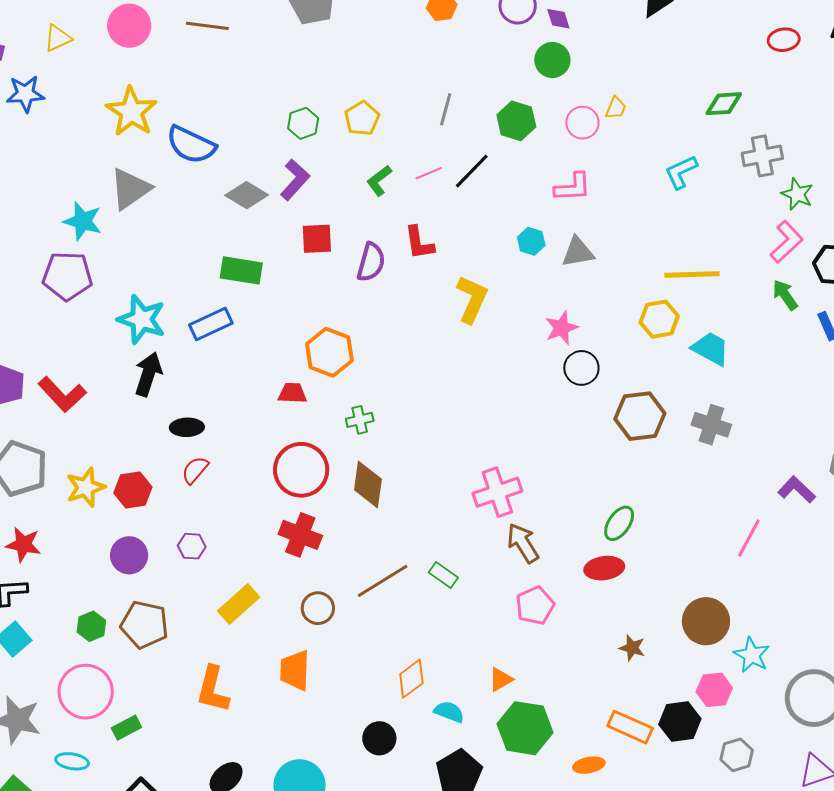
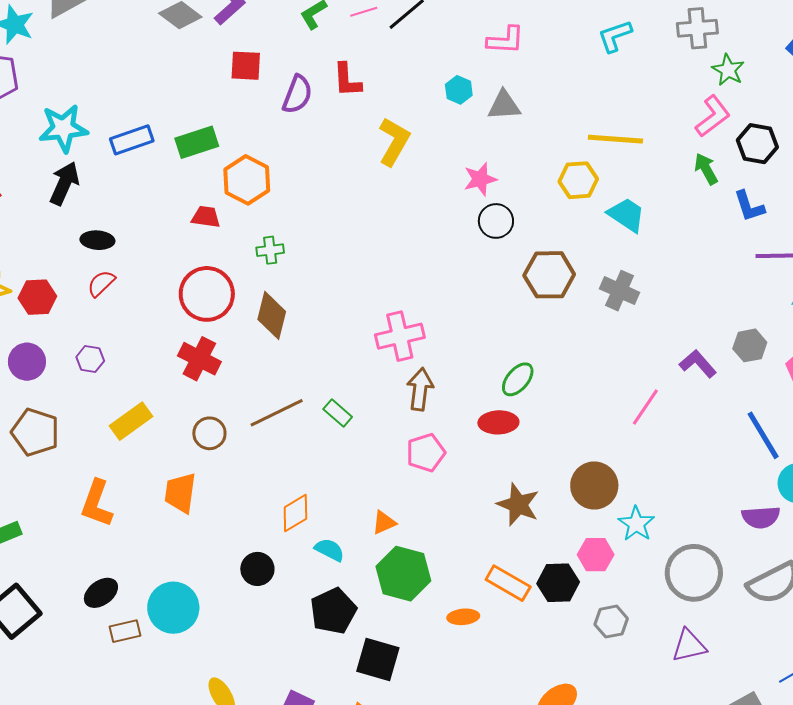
green rectangle: (241, 270) -> (197, 142), moved, turned -33
cyan star: (142, 319) -> (63, 128), turned -30
brown arrow: (523, 543) -> (420, 389), turned 33
brown star: (632, 648) -> (518, 505), size x1.6

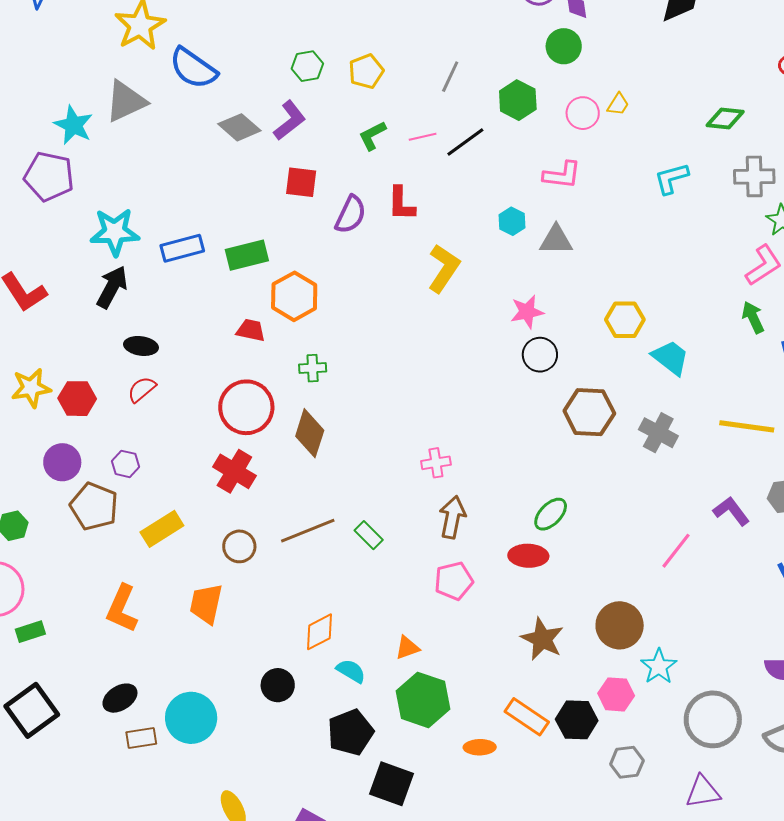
yellow line: (615, 139) -> (747, 426), moved
pink cross: (400, 336) -> (436, 463), size x0.6
brown pentagon: (35, 432) -> (94, 506), moved

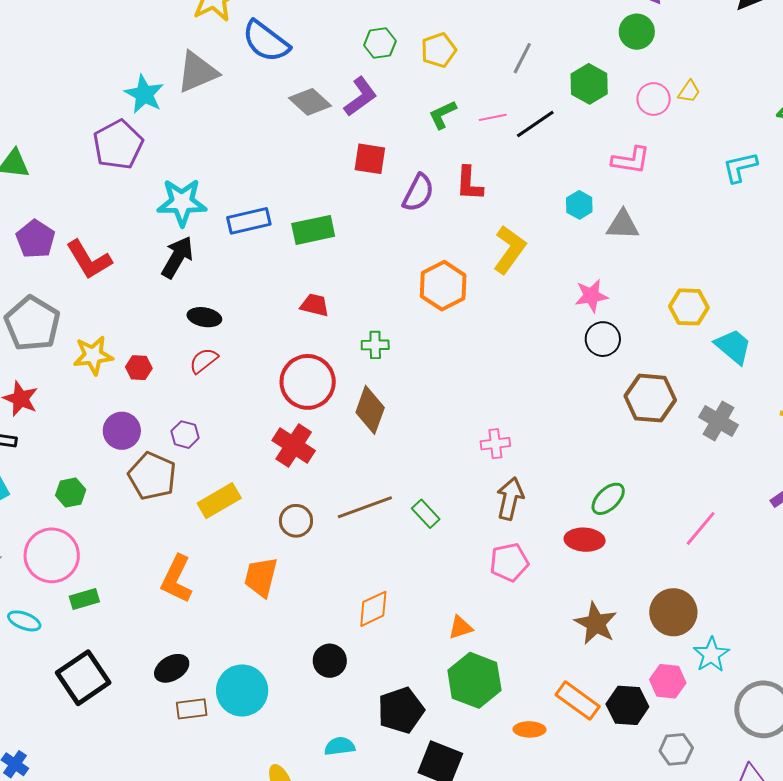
purple pentagon: (49, 176) -> (118, 145), turned 30
orange hexagon: (294, 296) -> (443, 286), moved
red hexagon: (77, 399) -> (139, 368), size x0.7
pink line: (676, 551) -> (701, 528), moved
cyan semicircle: (351, 671) -> (340, 746), moved, turned -40

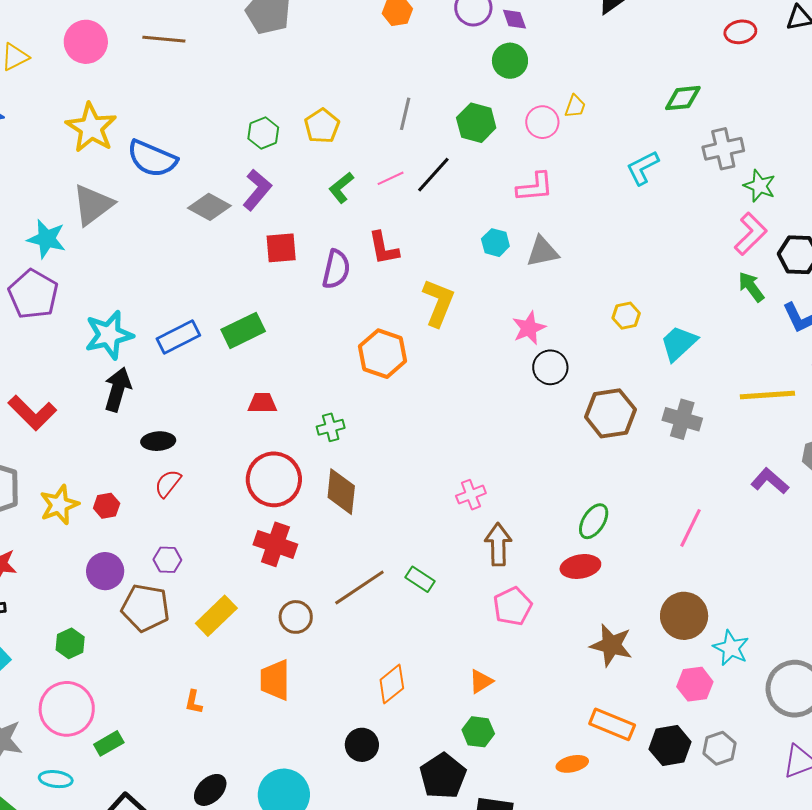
yellow hexagon: (689, 307) -> (626, 316), size x0.7
cyan trapezoid: (733, 346) -> (679, 343), turned -69
orange L-shape: (177, 579) -> (194, 702), size x0.5
green hexagon: (474, 680) -> (478, 732), moved, size x0.6
black hexagon: (627, 705) -> (670, 745), moved

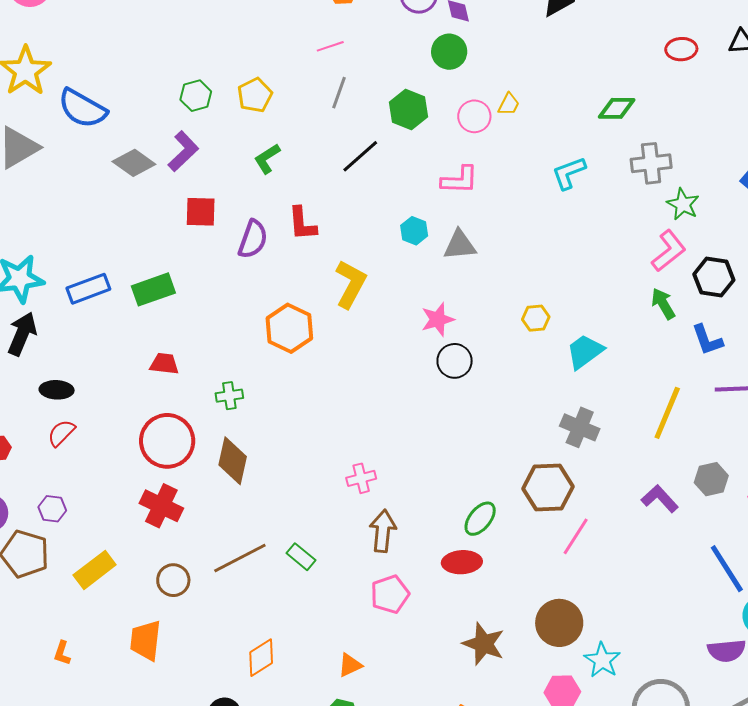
pink line: (391, 178) -> (330, 46), moved
yellow line: (767, 395) -> (667, 413), turned -70
brown hexagon: (610, 413) -> (548, 488), moved

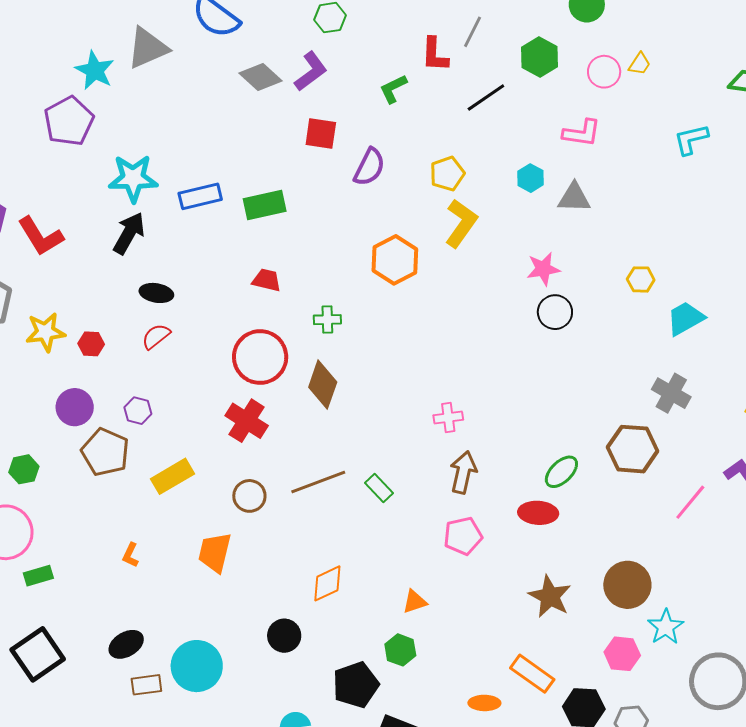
yellow pentagon: (255, 95) -> (447, 174), moved
red L-shape: (302, 224) -> (435, 54), moved
pink line: (576, 536) -> (690, 502), moved

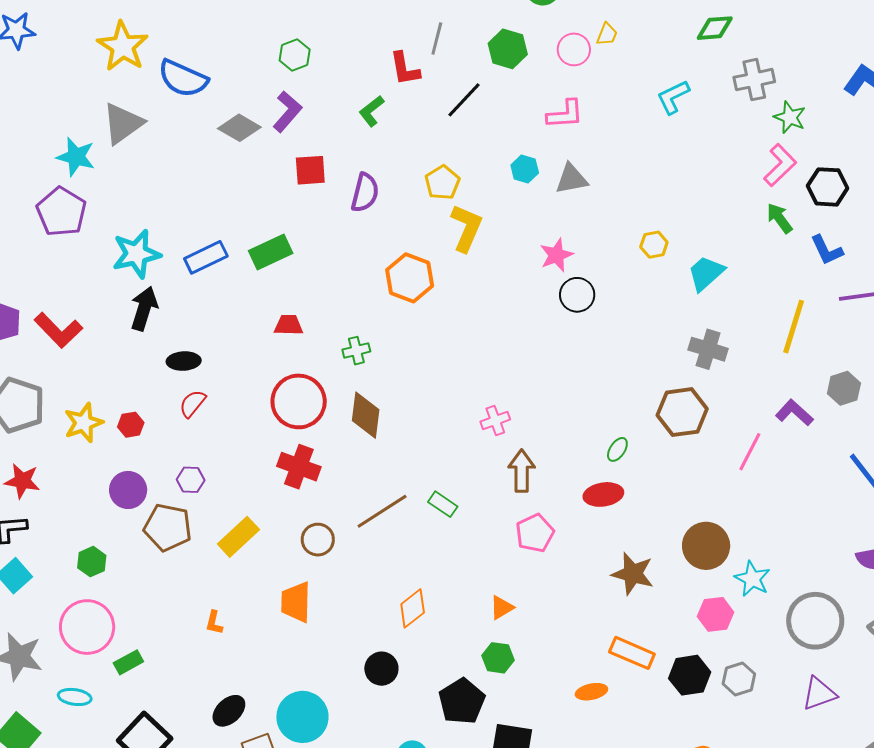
green ellipse: (561, 472) -> (617, 449), size x0.7

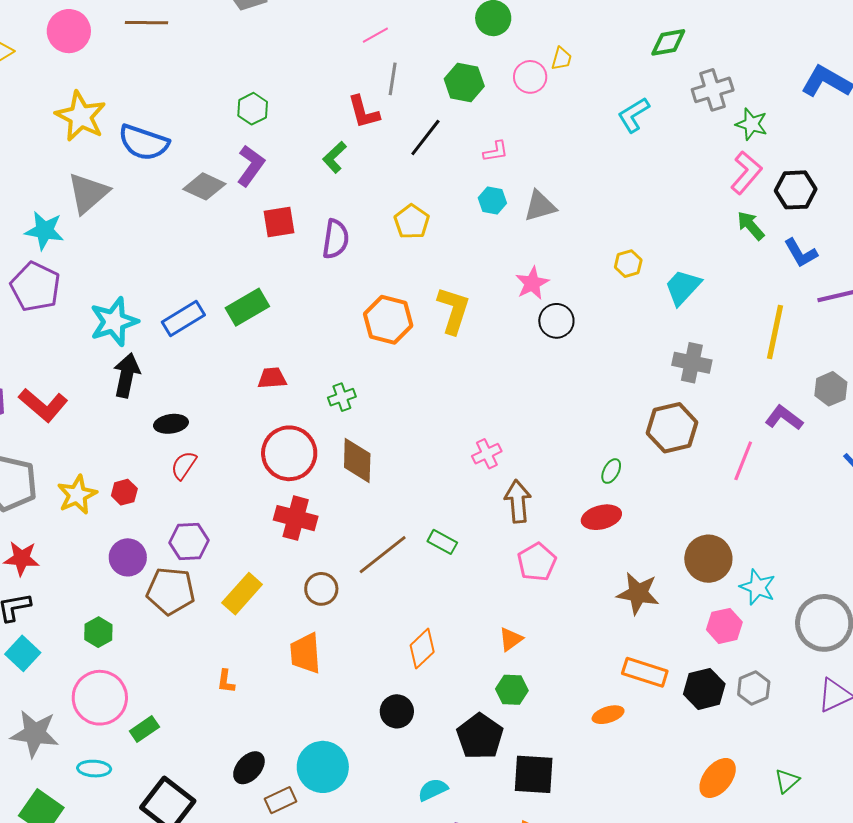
pink L-shape: (565, 114) -> (496, 151), moved, size x0.7
yellow L-shape: (466, 228) -> (453, 310), moved
purple hexagon: (191, 480) -> (189, 541), size x1.4

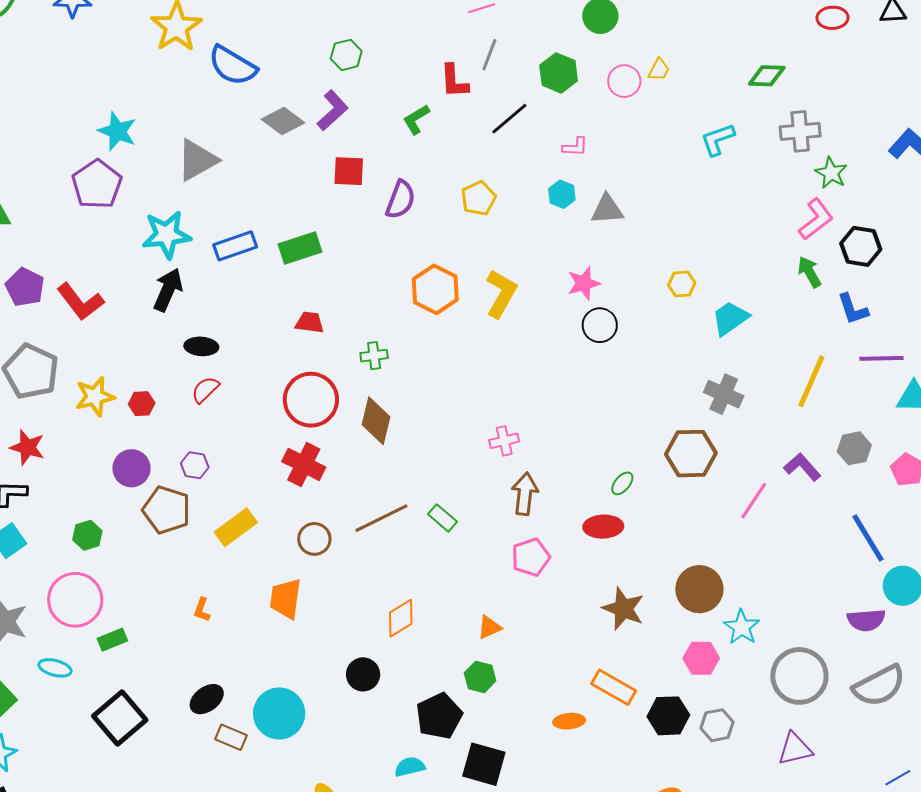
gray triangle: (88, 193) -> (197, 160), moved
purple hexagon: (189, 541) -> (195, 465), size x0.7
cyan semicircle: (433, 790) -> (410, 767), moved
brown rectangle: (281, 800) -> (231, 737), turned 36

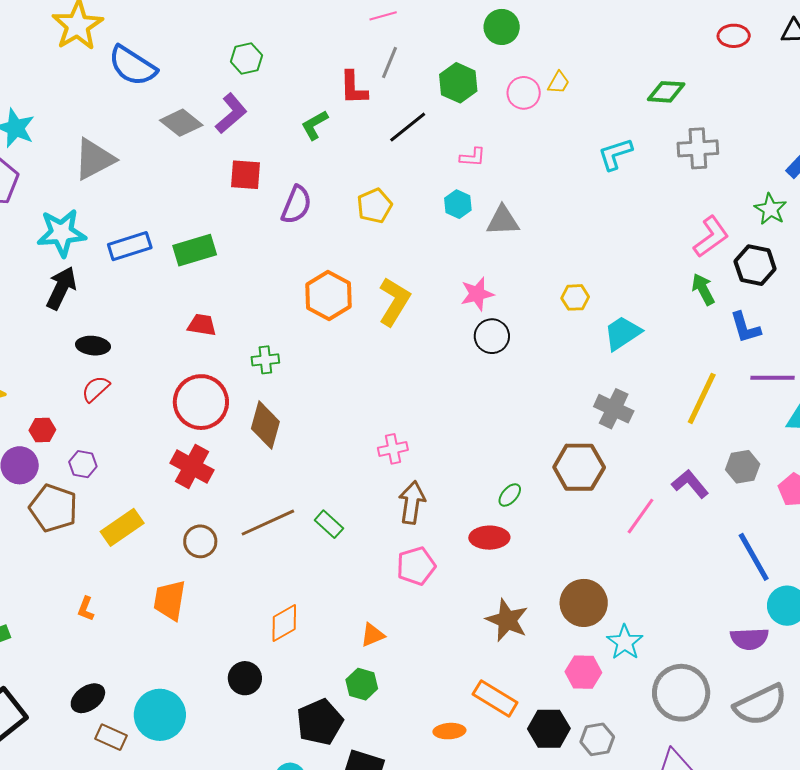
green star: (831, 173) -> (770, 209), moved
red hexagon: (142, 404) -> (42, 430), moved

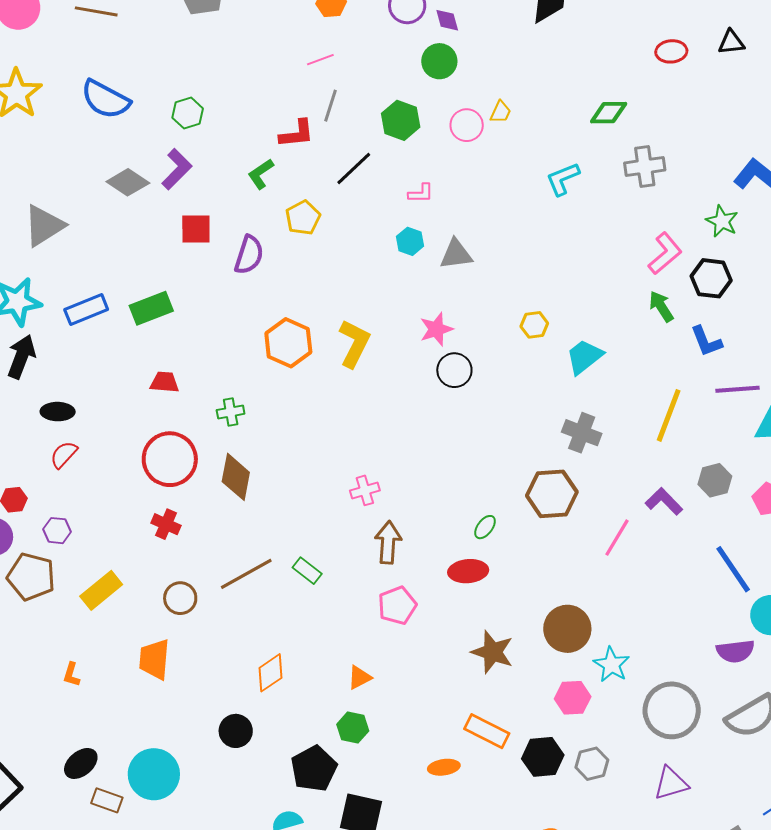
blue semicircle: (133, 66) -> (105, 99), moved
red L-shape: (354, 88) -> (297, 134), turned -90
yellow pentagon: (375, 206) -> (303, 218), moved
red cross: (192, 467) -> (166, 524), size x0.7

